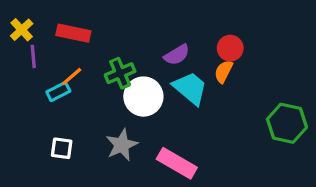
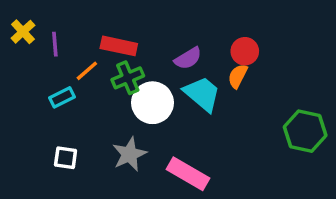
red rectangle: (73, 33) -> (119, 46), moved
purple line: (33, 56) -> (55, 44), moved
orange line: (72, 76) -> (87, 71), moved

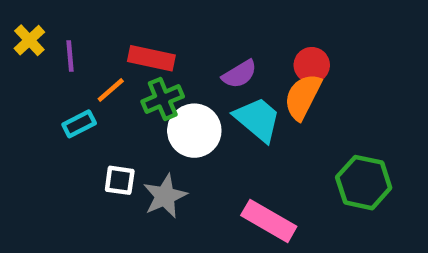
orange semicircle: (238, 76) -> (303, 97), size x1.5
green hexagon: (305, 131) -> (364, 183), moved
white square: (66, 158) -> (120, 180), moved
pink rectangle: (188, 174) -> (269, 221), moved

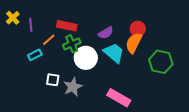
green hexagon: (364, 183) -> (161, 62), moved

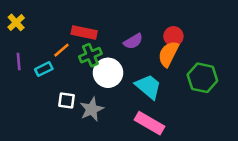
purple line: (31, 25) -> (19, 61), moved
cyan trapezoid: (114, 53) -> (148, 87), moved

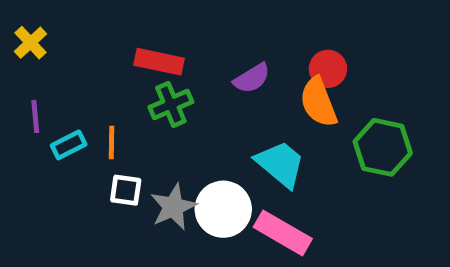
orange line: (61, 50) -> (111, 143), moved, turned -48
orange semicircle: (168, 54) -> (318, 102), turned -48
cyan rectangle: (44, 69) -> (69, 145), moved
white circle: (108, 73) -> (223, 209), moved

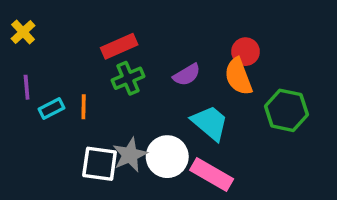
red rectangle: (159, 62) -> (119, 46), turned -36
purple semicircle: (252, 78) -> (187, 75), moved
white square: (126, 190) -> (100, 164), moved, size x1.5

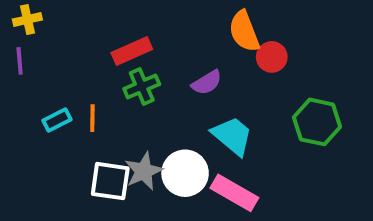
yellow cross: (23, 32) -> (27, 20), moved, turned 30
orange semicircle: (238, 77) -> (244, 31), moved
purple line: (27, 87) -> (20, 61), moved

